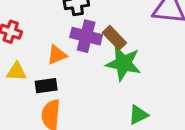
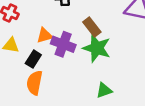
purple cross: (86, 36) -> (63, 44), moved
black rectangle: (46, 86) -> (33, 59), turned -56

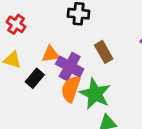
green star: (97, 48) -> (95, 94), moved
orange semicircle: (34, 83) -> (71, 89), moved

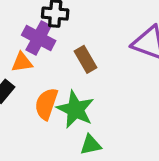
purple cross: (70, 67) -> (39, 38), moved

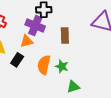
brown rectangle: (86, 59) -> (65, 35), turned 35
green star: (75, 109) -> (62, 66), size x0.6

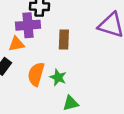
purple cross: (35, 25) -> (28, 25), turned -30

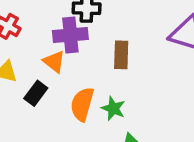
orange triangle: (16, 44) -> (54, 62), turned 49

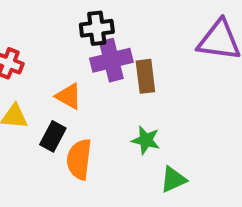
purple cross: (70, 35) -> (111, 60), moved
orange semicircle: (82, 104) -> (79, 159), moved

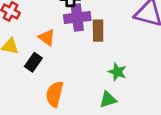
green star: (146, 140) -> (117, 72), moved
orange semicircle: (79, 159) -> (55, 94), moved

